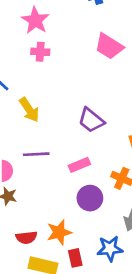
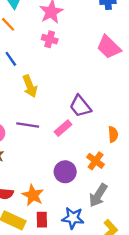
pink rectangle: (79, 165) -> (63, 128), moved, turned -30
orange star: (59, 232) -> (33, 195), turned 30

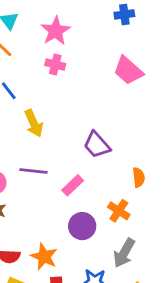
pink rectangle: (63, 128) -> (73, 185), moved

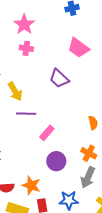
purple trapezoid: (97, 145) -> (59, 79), moved
purple line: (33, 171) -> (26, 114), moved
orange cross: (119, 211) -> (89, 153), moved

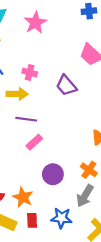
pink cross: (26, 48) -> (30, 73), moved
yellow arrow: (15, 91) -> (17, 94), turned -66
pink rectangle: (47, 133) -> (34, 142), moved

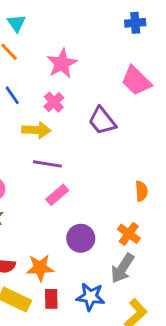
pink star: (35, 23) -> (62, 63), moved
pink cross: (30, 73) -> (54, 102), turned 32
orange star: (23, 197) -> (40, 268), turned -30

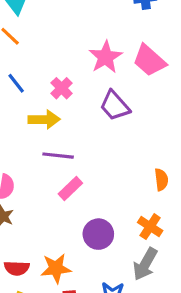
pink star: (62, 63) -> (106, 57), moved

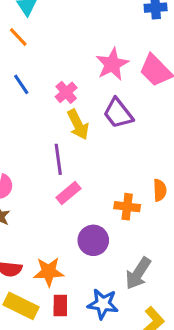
yellow arrow: (44, 119) -> (78, 125), moved, turned 60
purple line: (58, 156) -> (58, 159), turned 72
orange cross: (150, 227) -> (127, 207), moved, turned -30

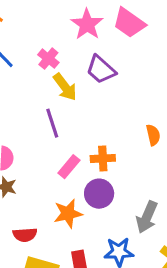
pink rectangle: (68, 193) -> (69, 167), moved
orange cross: (127, 207) -> (103, 158), moved
orange star: (49, 272) -> (68, 213), moved

